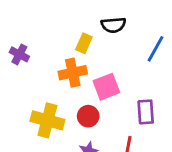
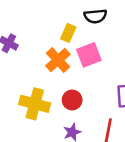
orange cross: (73, 73) -> (58, 60), turned -30
pink square: (106, 87) -> (89, 55), moved

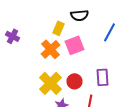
red circle: (72, 100) -> (74, 81), moved
yellow cross: (35, 104) -> (50, 83), moved, turned 30

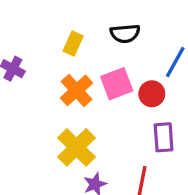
yellow rectangle: (58, 28) -> (73, 44), moved
red circle: (74, 81) -> (152, 94), moved

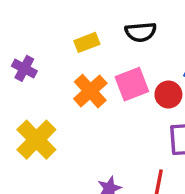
yellow rectangle: (73, 44) -> (87, 42), turned 45
yellow cross: (76, 147) -> (36, 140), moved

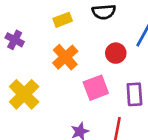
pink square: (132, 84) -> (96, 88), moved
red circle: (168, 95) -> (116, 53), moved

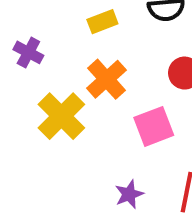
yellow cross: (24, 94) -> (61, 116), moved

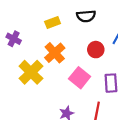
pink square: (154, 126) -> (80, 78), turned -30

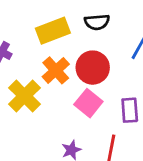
yellow rectangle: (53, 23) -> (53, 31), size x1.6
red circle: (96, 50) -> (93, 68), moved, size x1.5

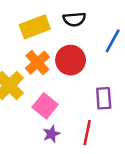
pink square: (88, 103) -> (45, 106), moved

